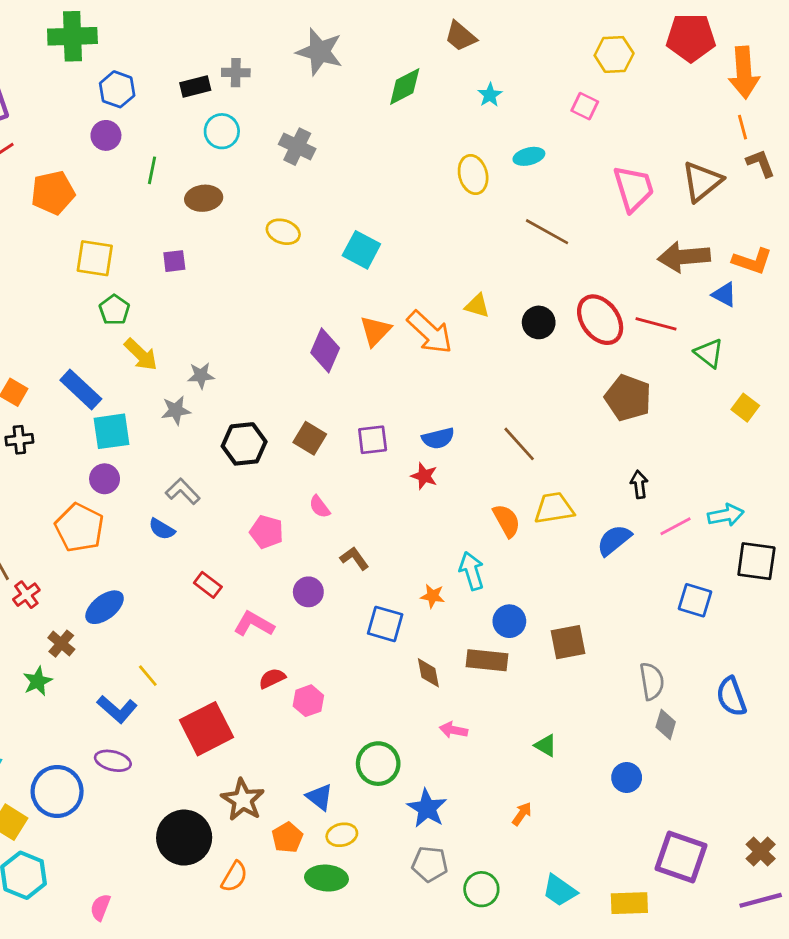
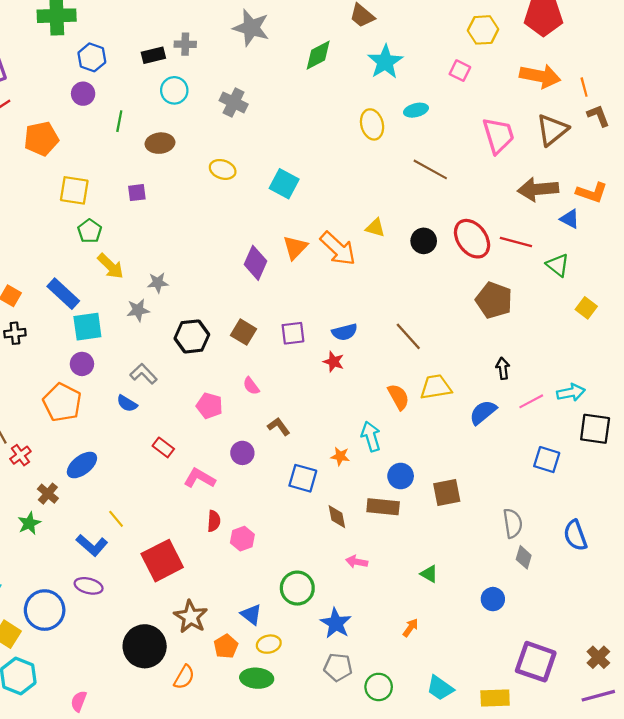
orange arrow: (744, 73) -> (540, 76), moved, turned -75
cyan star: (490, 95) -> (385, 62), size x1.8
red semicircle: (272, 678) -> (214, 521), turned 120

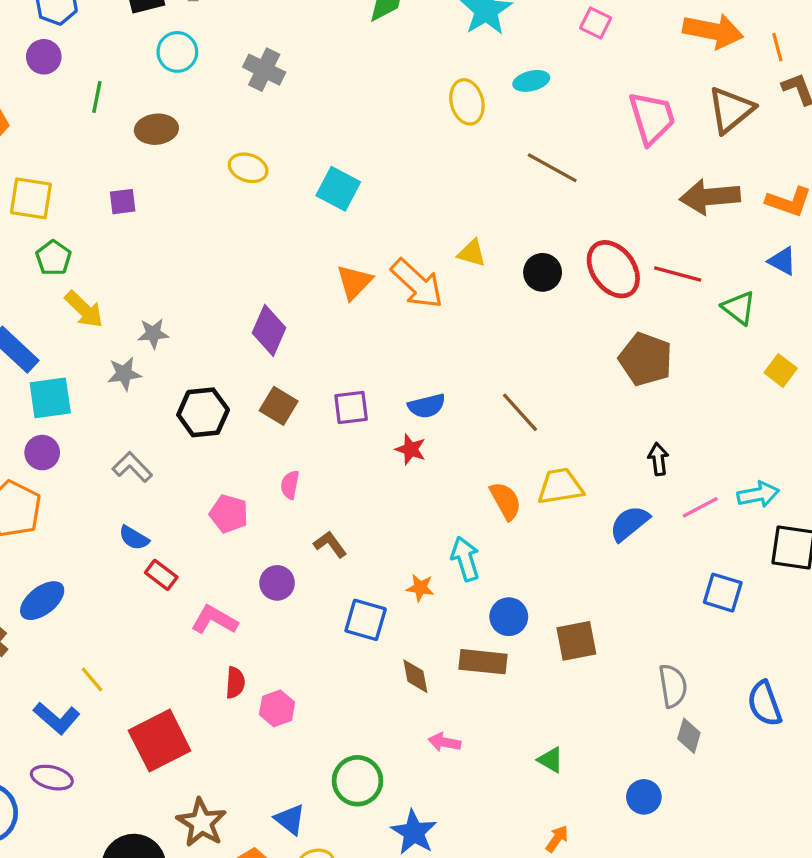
blue triangle: (570, 219) -> (782, 261), moved
purple diamond: (256, 263) -> (269, 330), moved
pink semicircle: (251, 386) -> (290, 485), turned 48
blue semicircle: (127, 403) -> (134, 538), moved
orange arrow: (410, 628) -> (557, 839), moved

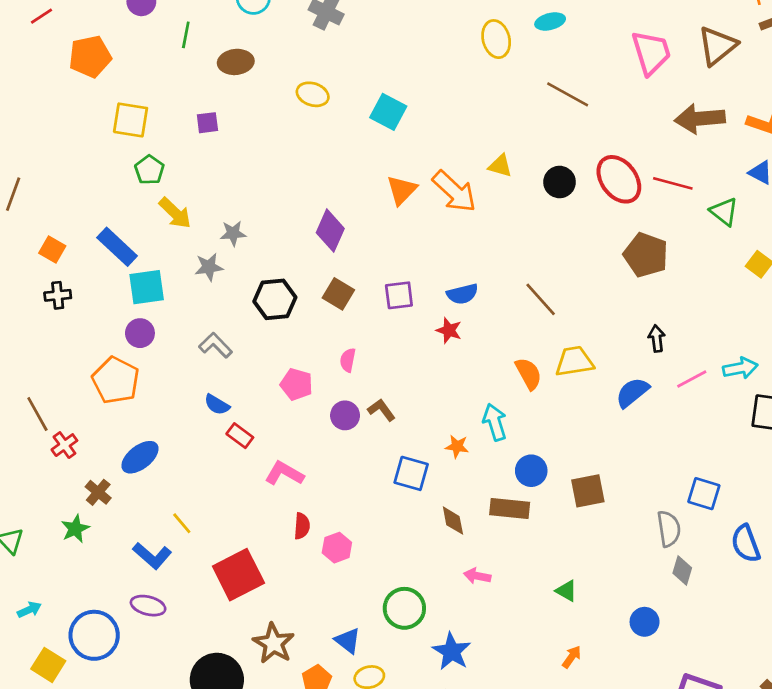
purple circle: (277, 583) -> (345, 415), moved
blue square: (723, 593) -> (704, 494), moved

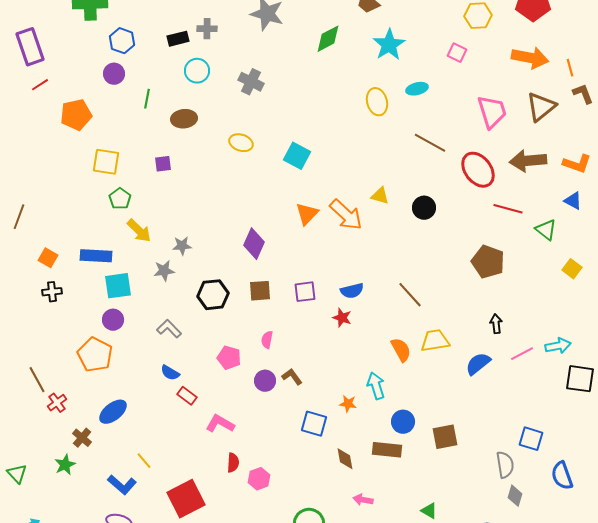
red ellipse: (619, 179) -> (478, 170), moved
blue rectangle: (117, 247) -> (96, 256), turned -40
brown square: (338, 294) -> (260, 291), turned -35

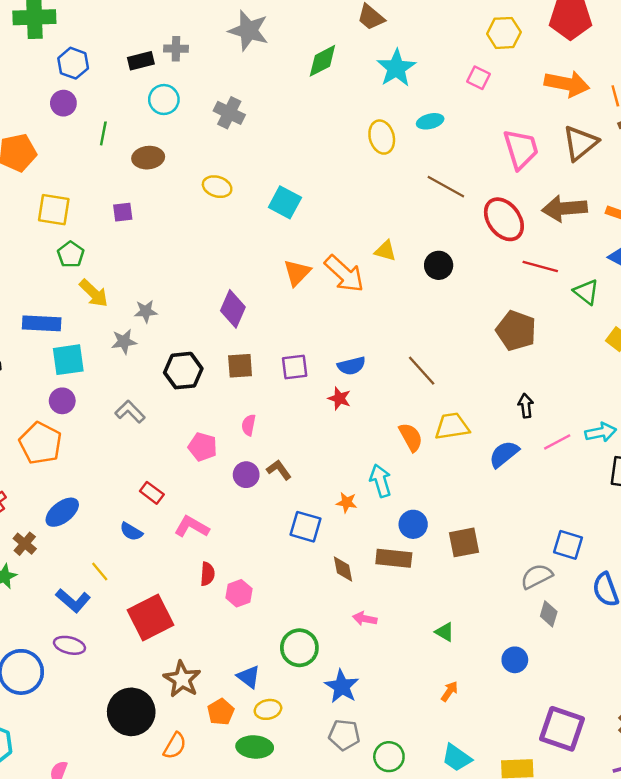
blue semicircle: (170, 373) -> (131, 532), moved
gray semicircle: (505, 465) -> (537, 576), turned -108

